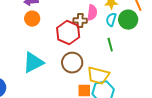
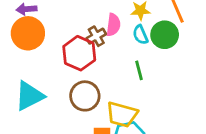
orange circle: (32, 19) -> (28, 33), size x1.5
cyan semicircle: (111, 20) -> (140, 35), turned -40
brown cross: (80, 21) -> (96, 36), turned -32

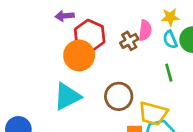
orange circle: (28, 33) -> (79, 55), moved
red hexagon: (79, 53) -> (90, 36), moved

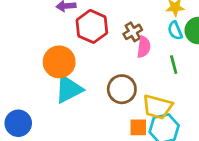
pink semicircle: (145, 30) -> (144, 47), moved
orange circle: (79, 55) -> (59, 62), moved

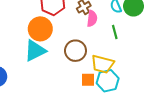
orange circle: (59, 62) -> (40, 29), moved

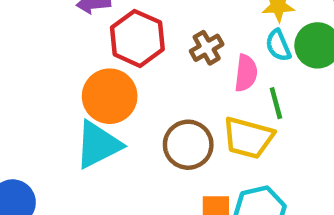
pink semicircle: (92, 19) -> (246, 73), moved
yellow trapezoid: (102, 64) -> (248, 138), moved

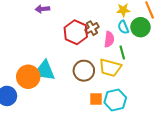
red hexagon: (137, 38) -> (76, 32), moved
orange circle: (110, 96) -> (28, 77), moved
cyan triangle: (98, 145) -> (44, 71), turned 35

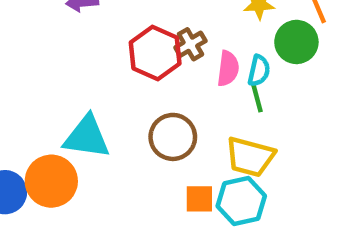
cyan semicircle: (123, 27) -> (259, 71), moved, turned -144
yellow trapezoid: (110, 68) -> (250, 157), moved
orange circle: (28, 77) -> (51, 181), moved

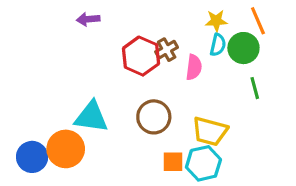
cyan semicircle: (259, 71) -> (218, 45), moved
green line: (257, 97) -> (255, 88), moved

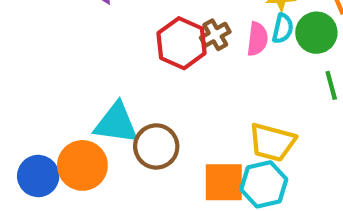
pink semicircle: (194, 67) -> (257, 39), moved
brown circle: (154, 117) -> (156, 146), moved
orange square: (173, 162) -> (224, 182), size x1.5

